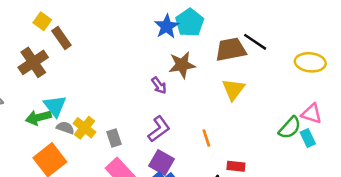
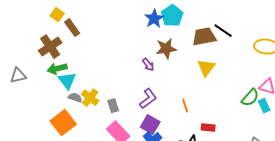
green arrow: (38, 117) -> (57, 69), moved

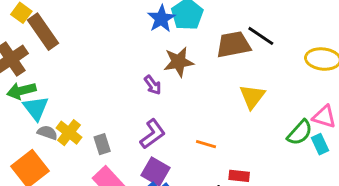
brown rectangle: (72, 28) -> (43, 32), size x1.4
yellow triangle: (206, 68) -> (252, 97), moved
orange line: (185, 106) -> (206, 144), turned -56

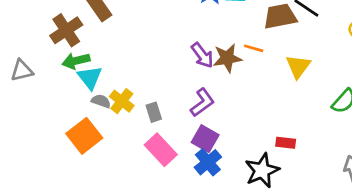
brown star: (179, 62) -> (227, 58), moved
purple arrow: (153, 85) -> (202, 55), size x1.4
orange line: (206, 144) -> (254, 48), moved

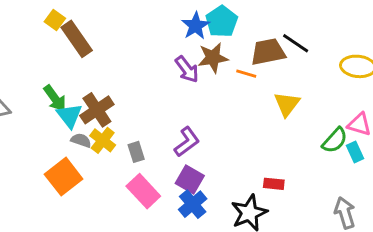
brown cross: (66, 30) -> (97, 110), moved
orange line: (254, 48) -> (246, 74), moved
purple arrow: (202, 55) -> (187, 69), moved
brown star: (227, 58) -> (213, 58), moved
green arrow: (76, 61) -> (55, 98), turned -112

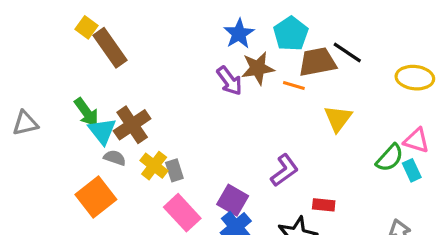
cyan pentagon: (222, 21) -> (291, 34), moved
yellow cross: (103, 140) -> (154, 166), moved
purple L-shape: (187, 142) -> (284, 170), moved

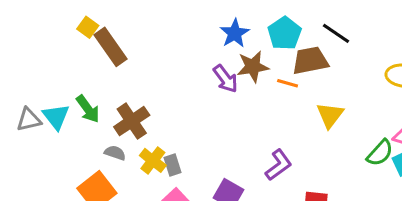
black line: (347, 52) -> (336, 33), moved
cyan triangle: (102, 131) -> (56, 117), moved

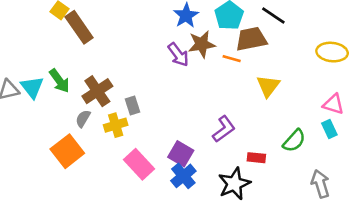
gray semicircle: (115, 153) -> (83, 119), turned -78
green semicircle: (380, 153) -> (294, 141), moved
yellow cross: (153, 160) -> (116, 125), turned 35
gray rectangle: (173, 165) -> (133, 106), moved

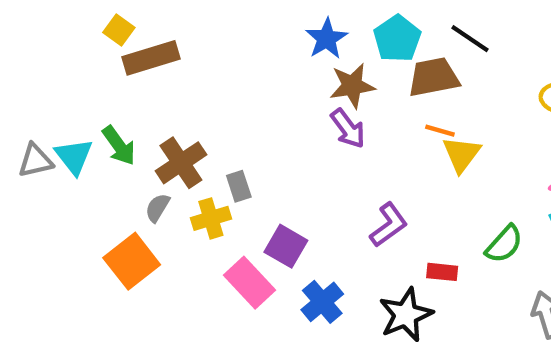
brown rectangle: (79, 27) -> (151, 58), turned -72
purple arrow: (178, 55) -> (348, 129), moved
orange line: (232, 59) -> (440, 131), moved
purple square: (181, 154) -> (286, 246), moved

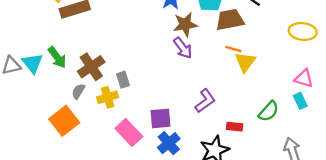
purple square: (286, 246) -> (161, 118), moved, turned -35

